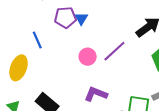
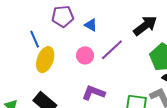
blue triangle: (81, 19) -> (91, 25), moved, turned -32
yellow ellipse: (19, 68) -> (45, 60), moved

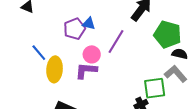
purple pentagon: (63, 16) -> (75, 29), moved
purple L-shape: (93, 93) -> (86, 71), moved

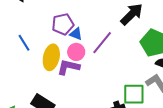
blue triangle: (89, 24) -> (76, 34), moved
yellow ellipse: (55, 69) -> (51, 57), moved

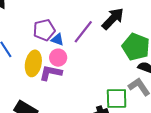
purple line: (102, 43) -> (83, 32), moved

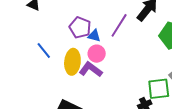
purple pentagon: (44, 30) -> (80, 27), turned -30
purple L-shape: (51, 73) -> (91, 69), turned 30

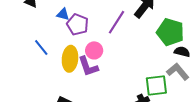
blue triangle: (94, 36) -> (63, 14), moved
purple L-shape: (91, 69) -> (88, 66), turned -145

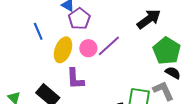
purple line: (117, 22) -> (109, 46), moved
purple L-shape: (88, 66) -> (75, 79), moved

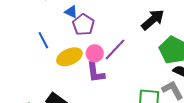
yellow ellipse: (63, 50) -> (69, 57), turned 50
purple L-shape: (75, 79) -> (96, 72), moved

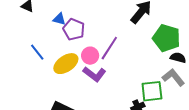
purple L-shape: (96, 72) -> (94, 74), turned -35

